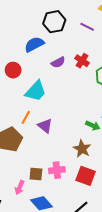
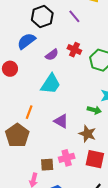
purple line: (87, 27) -> (74, 16), turned 32
cyan trapezoid: (36, 91) -> (51, 84), moved
purple triangle: (45, 126) -> (61, 121), moved

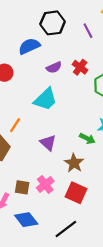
pink cross: (67, 158) -> (45, 184), turned -35

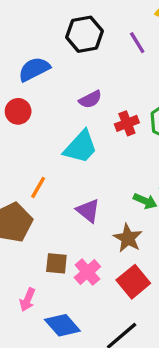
blue semicircle: (29, 46) -> (34, 69), moved
red cross: (80, 67) -> (127, 123), moved, turned 35
brown square: (22, 187) -> (56, 263), moved
red square: (76, 193) -> (133, 282), turned 30

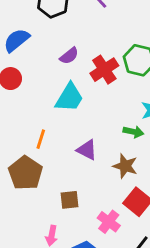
red cross: (127, 123) -> (104, 70), size x1.4
pink cross: (87, 272) -> (109, 222), moved

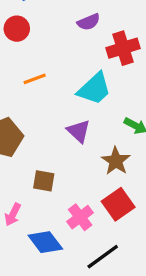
cyan trapezoid: (69, 98) -> (94, 89), moved
orange line: (41, 139) -> (35, 79), moved, turned 36

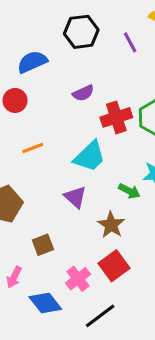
brown square: (44, 181) -> (43, 245), turned -30

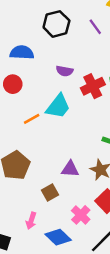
blue semicircle: (32, 62) -> (22, 52), turned 35
purple semicircle: (83, 93) -> (65, 71), turned 42
cyan trapezoid: (90, 156) -> (58, 106), moved
purple triangle: (75, 197) -> (70, 169), moved, turned -30

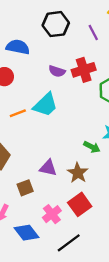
red cross: (93, 86) -> (84, 70), moved

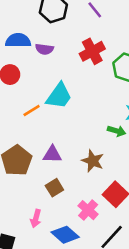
purple semicircle: (57, 71) -> (44, 49), moved
purple triangle: (48, 168) -> (52, 154), moved
brown star: (78, 173) -> (93, 161), moved

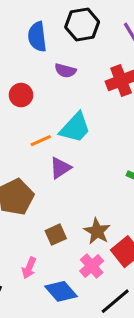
blue semicircle: (18, 41) -> (37, 37), moved, turned -105
purple triangle: (52, 154) -> (60, 168), moved, turned -42
brown star: (93, 161) -> (97, 231), moved

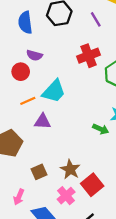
purple semicircle: (65, 71) -> (34, 55), moved
red circle: (21, 95) -> (21, 72), moved
purple triangle: (60, 168) -> (42, 121), turned 36

